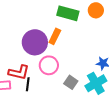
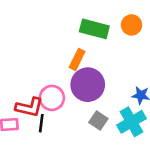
purple circle: (35, 42) -> (88, 85), moved
pink circle: (49, 65) -> (52, 98), moved

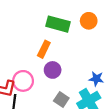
purple circle: (88, 85) -> (53, 70), size x0.6

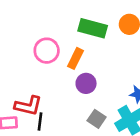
pink circle: (23, 81) -> (47, 51), moved

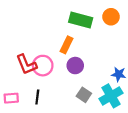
pink circle: (47, 51) -> (43, 66), moved
red L-shape: (28, 106) -> (26, 64), moved, turned 55

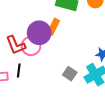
purple circle: (75, 66) -> (39, 33), moved, size x1.5
black line: (37, 97) -> (19, 71), moved

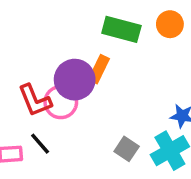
black line: (19, 71) -> (40, 144), turned -48

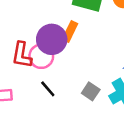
red L-shape: (35, 100) -> (22, 55), turned 32
black line: (40, 144) -> (48, 89), moved

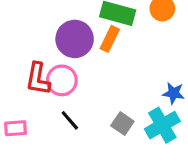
orange rectangle: (70, 32) -> (110, 39), moved
purple circle: (52, 39) -> (75, 39), moved

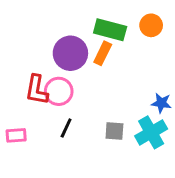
black line: (70, 120) -> (66, 128), turned 66
gray square: (122, 123) -> (114, 131), turned -30

